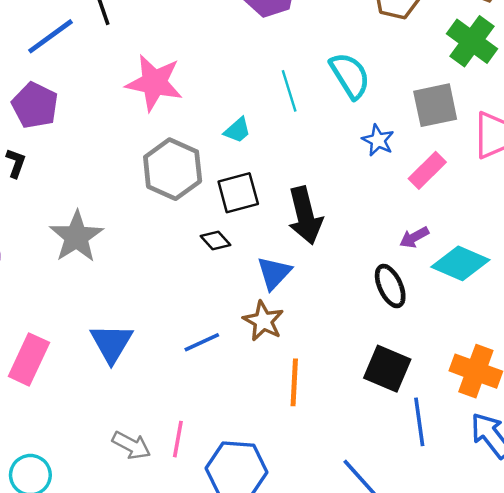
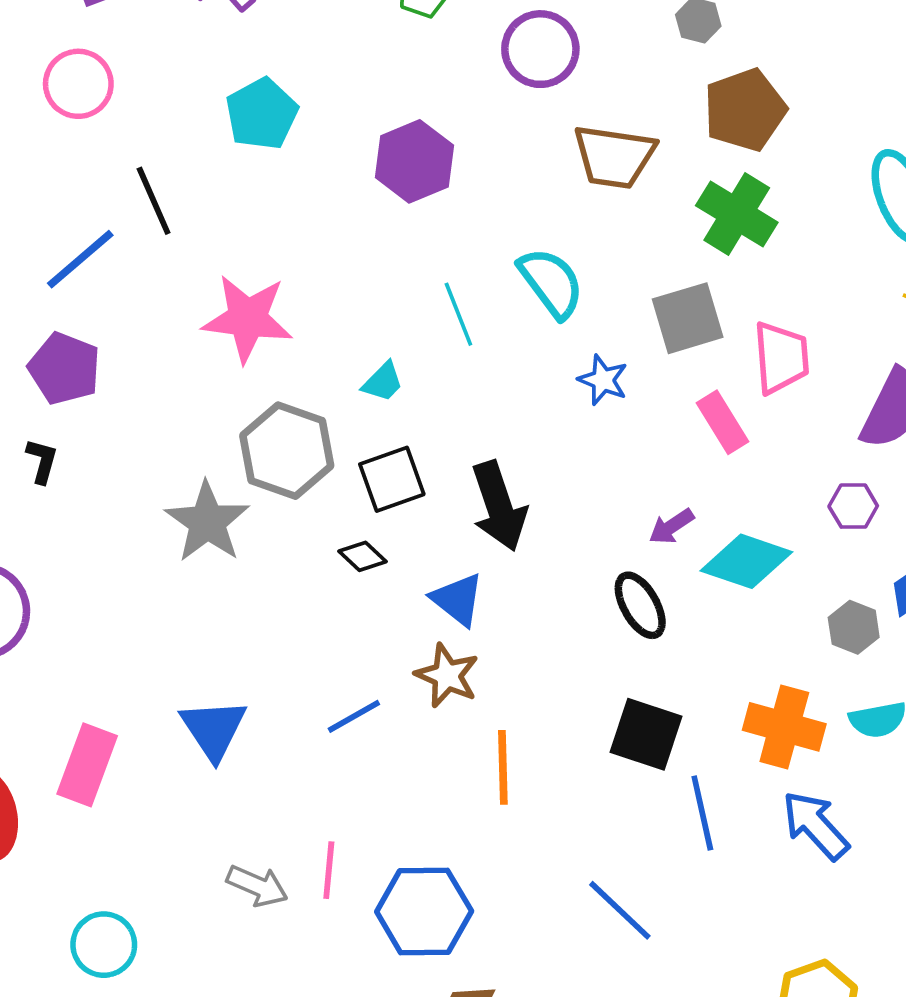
pink rectangle: (427, 170) -> (722, 422), moved, turned -72
gray star: (76, 237) -> (207, 522), moved
blue triangle: (274, 273) -> (458, 600), turned -30

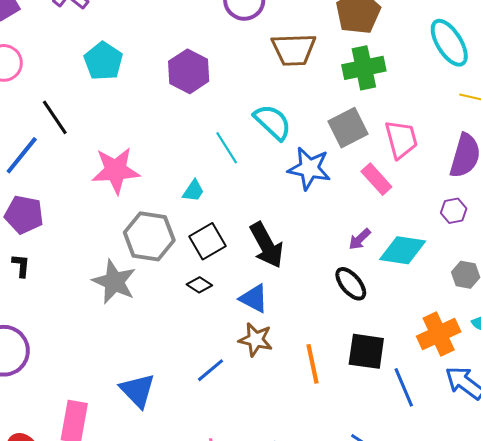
green cross: (737, 214) -> (364, 68), turned -33
blue star: (603, 380) -> (309, 168), size x1.6
orange cross: (784, 727) -> (439, 334), turned -30
orange line: (503, 767) -> (313, 364), moved

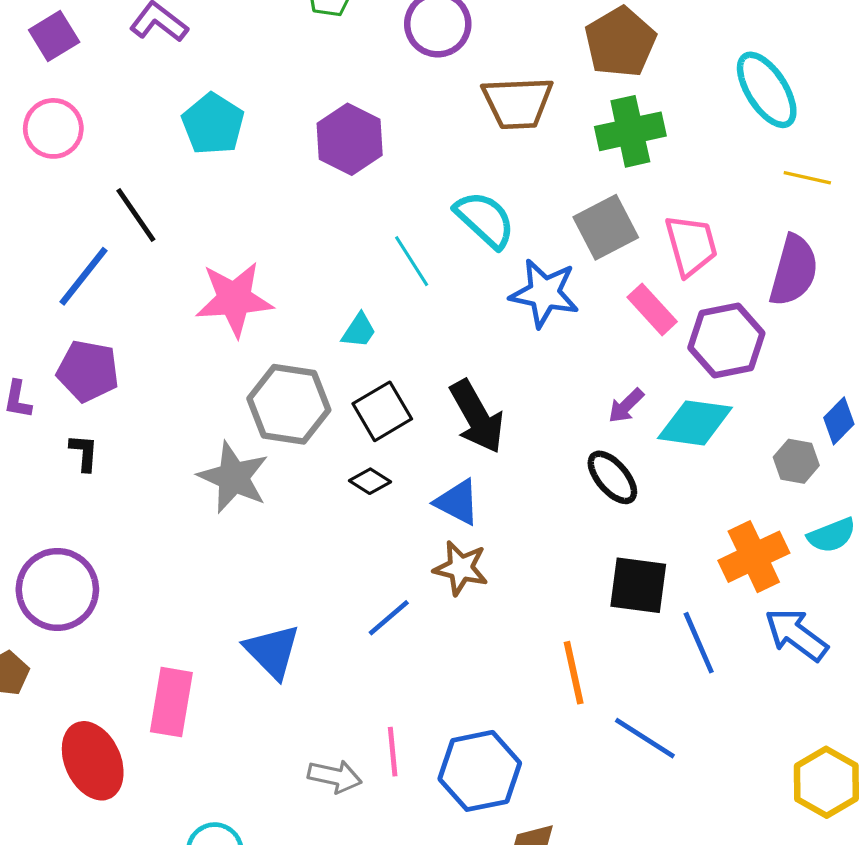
purple hexagon: (454, 211) -> (726, 340), moved, size x1.8
orange line: (313, 364) -> (574, 673), moved

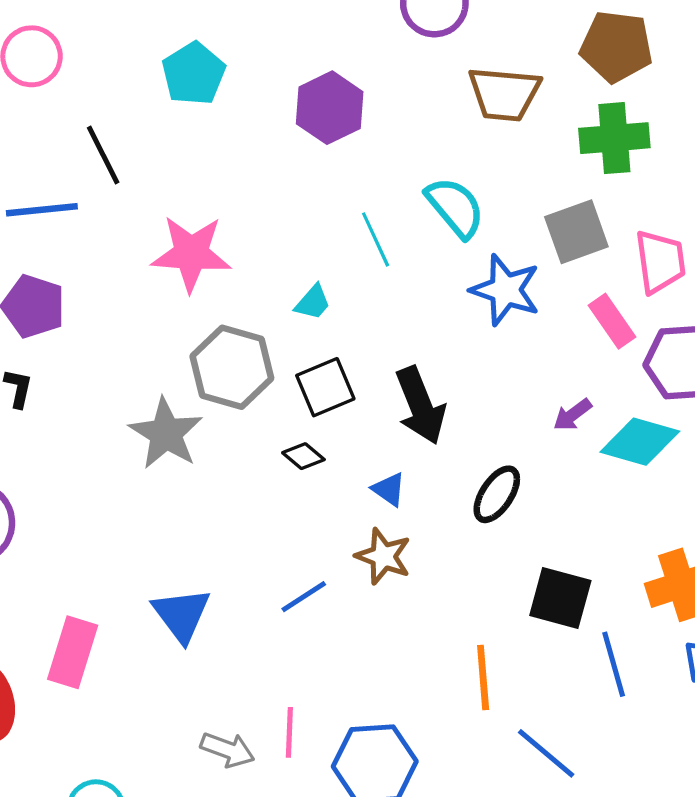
brown pentagon: (620, 42) -> (616, 47), turned 30
blue line: (83, 276) -> (42, 210), turned 38
black ellipse: (612, 477) -> (497, 494), moved, turned 66
blue triangle: (457, 502) -> (389, 489), size x0.7

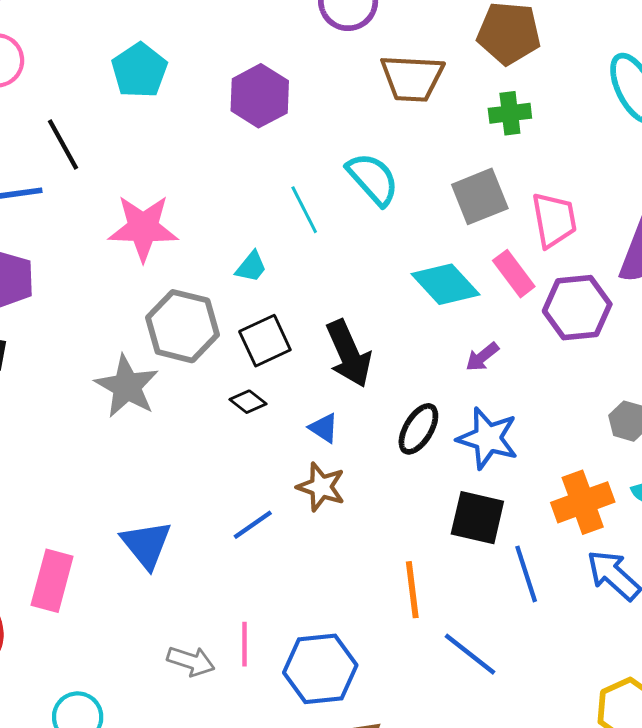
green cross: (614, 138) -> (510, 113), size x0.7
blue star: (505, 290) -> (488, 438), moved
cyan diamond: (640, 442) -> (446, 284), moved, turned 34

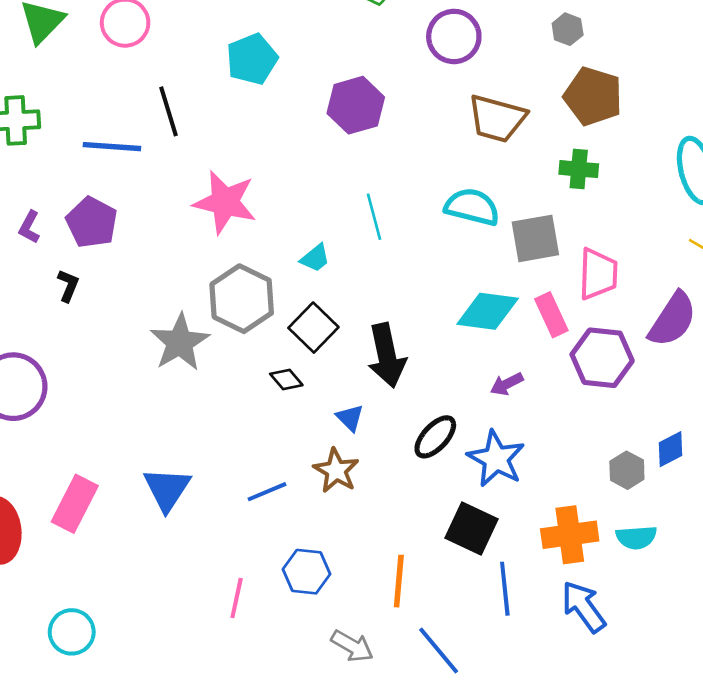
cyan semicircle: (373, 179) -> (472, 207), moved, turned -46
cyan diamond: (446, 284) -> (488, 311), turned -52
black square: (265, 341) -> (313, 328), turned -33
gray arrow: (191, 661) -> (352, 646), moved
blue hexagon: (320, 669) -> (306, 572), moved, size x0.7

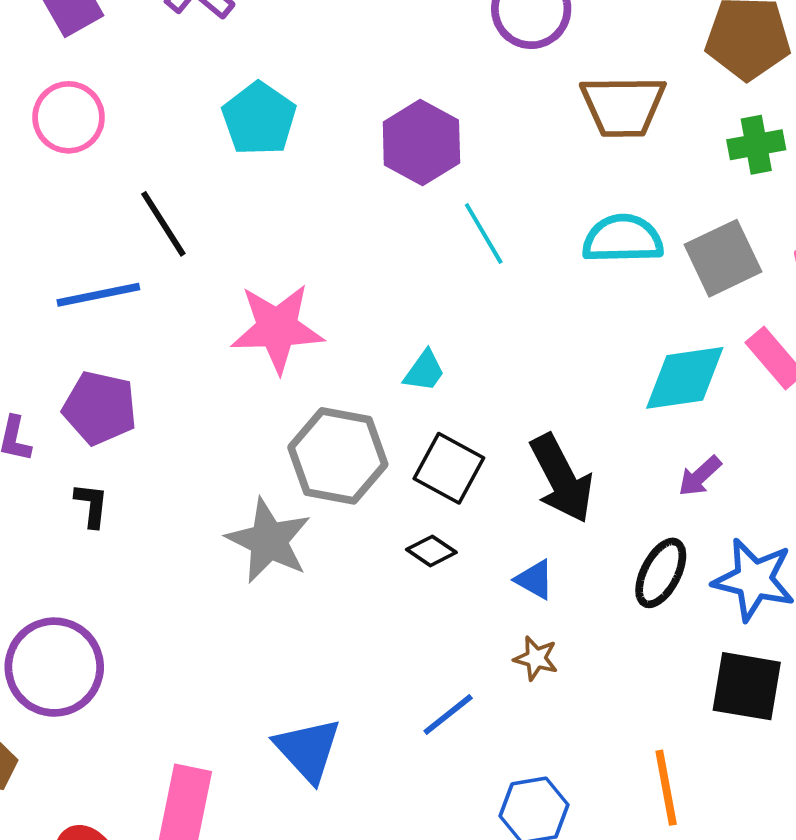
cyan line: (374, 217) -> (484, 234), moved
purple arrow: (507, 384) -> (700, 476), moved
brown star: (336, 471) -> (536, 658), size x0.7

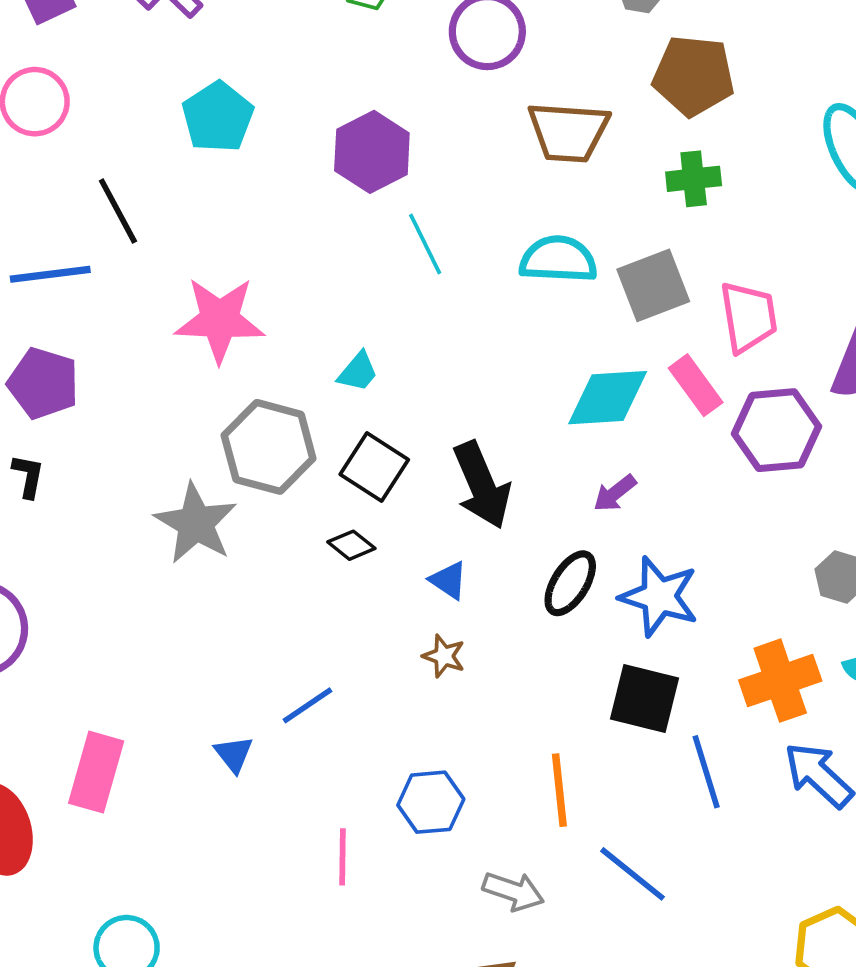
blue line: (448, 714) -> (307, 705), moved
blue triangle: (308, 750) -> (234, 754), moved, size x0.6

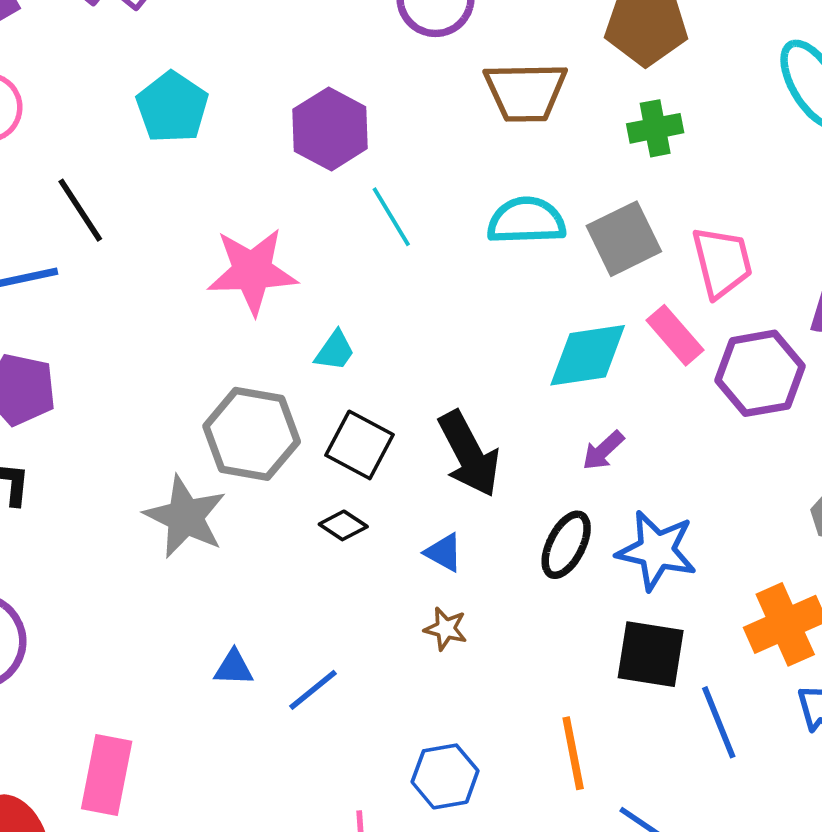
pink star: (220, 320) -> (252, 271), moved
blue triangle: (234, 754) -> (234, 668), moved, turned -45

